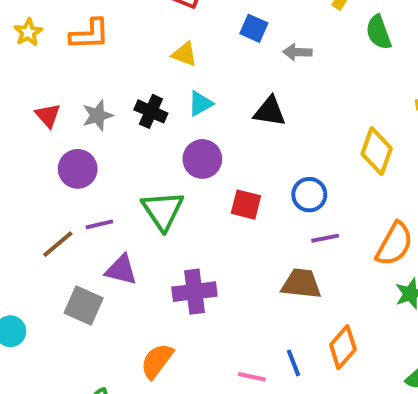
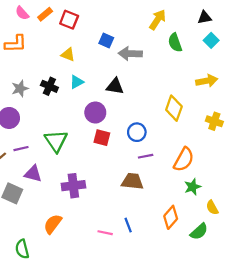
gray arrow: (297, 52) -> (130, 54), size x1.5
purple circle: (202, 159) -> (95, 113), moved
orange diamond: (343, 347) -> (171, 217), moved

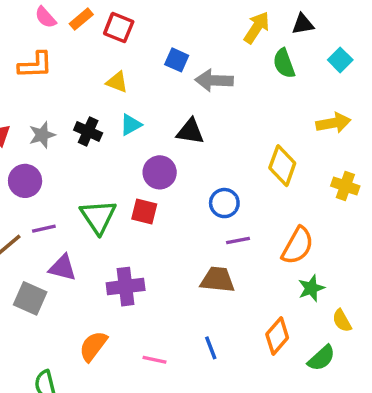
black triangle: (205, 17) -> (303, 24), moved
red square: (102, 138) -> (144, 212), moved
pink line: (105, 233) -> (155, 360), moved

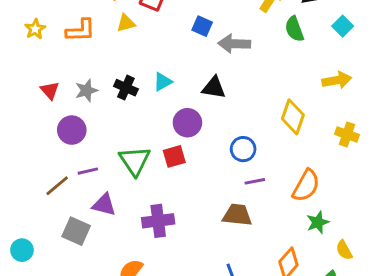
yellow triangle: (117, 82) -> (126, 23), moved, turned -36
red square: (144, 212) -> (174, 156), turned -30

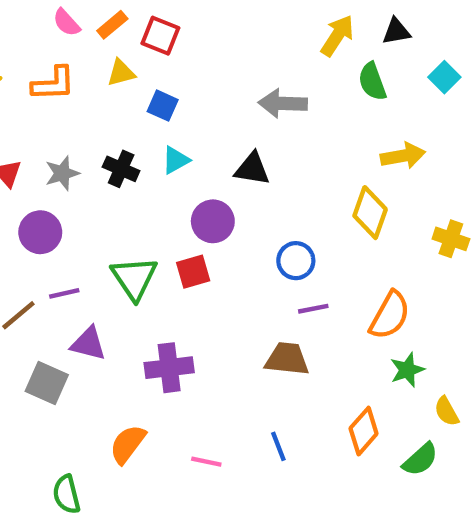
blue square: (202, 26) -> (163, 106), moved
yellow arrow: (337, 80) -> (403, 156), moved

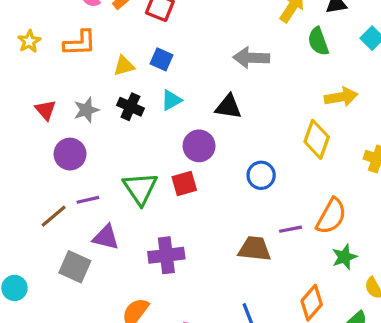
yellow triangle: (121, 73) -> (124, 66), moved
purple line: (313, 309) -> (290, 229), moved

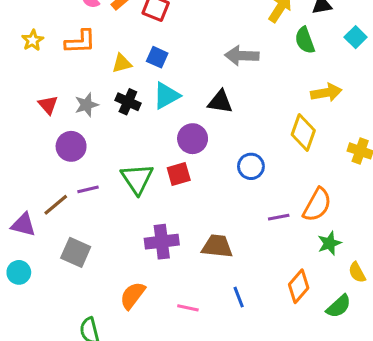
cyan triangle: (171, 100) -> (166, 96), size x1.4
purple triangle: (106, 237) -> (23, 225), moved
brown trapezoid: (255, 249) -> (217, 246), moved

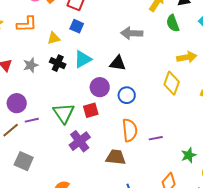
blue square: (157, 57) -> (77, 26), moved
purple circle: (71, 146) -> (17, 103), moved
blue circle: (251, 166) -> (127, 95), moved
orange semicircle: (317, 205) -> (130, 130), moved, turned -35
purple cross: (162, 242) -> (80, 141), moved, turned -30

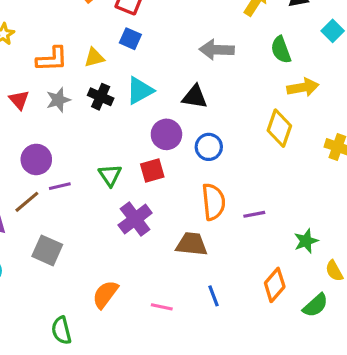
green semicircle: (173, 23) -> (281, 50), moved
orange L-shape: (27, 24) -> (52, 59), moved
green triangle: (64, 113) -> (110, 175), size x0.7

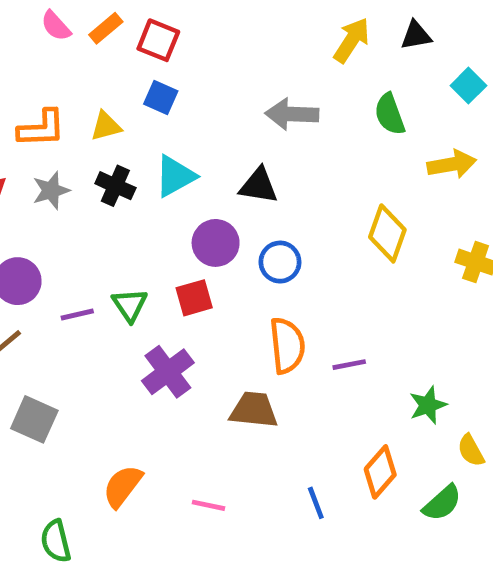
yellow arrow: (303, 87) -> (452, 164), moved
purple line: (60, 186) -> (77, 315), moved
blue line: (213, 296) -> (316, 503), moved

